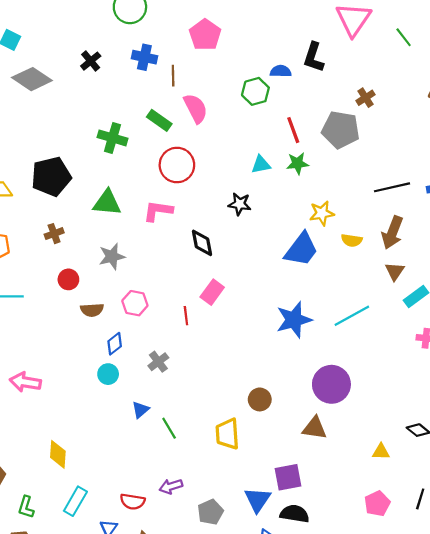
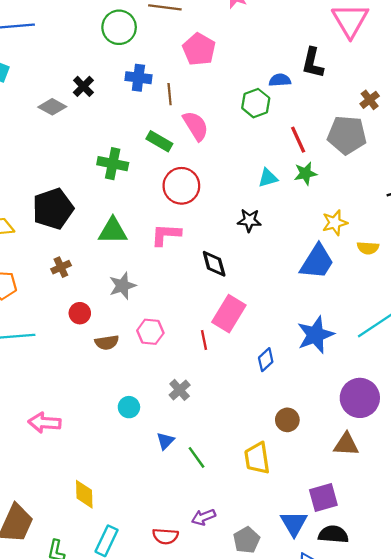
gray diamond: (32, 79) -> (52, 107), moved, size x0.7
pink rectangle: (212, 292) -> (229, 314), size x1.4
blue diamond: (115, 344) -> (266, 360), moved

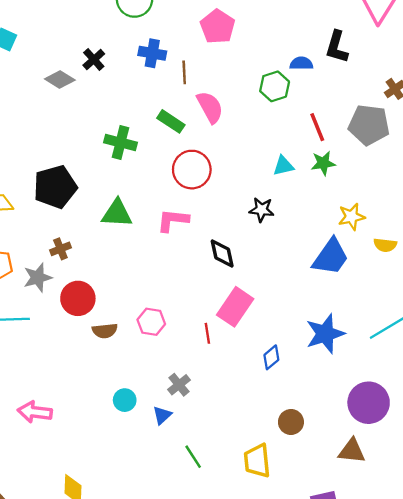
gray star: (123, 286) -> (38, 278), moved
red circle: (80, 313) -> (78, 298), size x1.5
blue triangle: (165, 441) -> (162, 415), moved

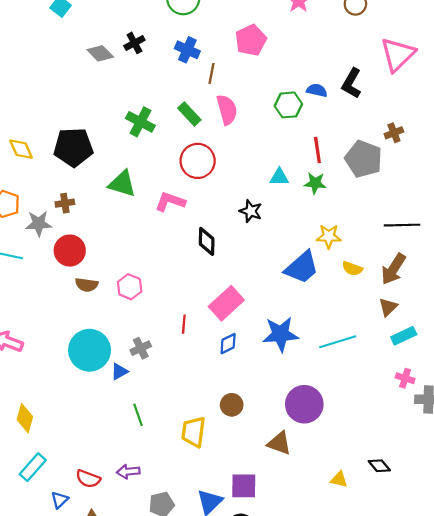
pink rectangle: (235, 307) -> (226, 303), moved
red line: (207, 333) -> (184, 324), moved
cyan circle: (125, 400) -> (89, 350), size x2.0

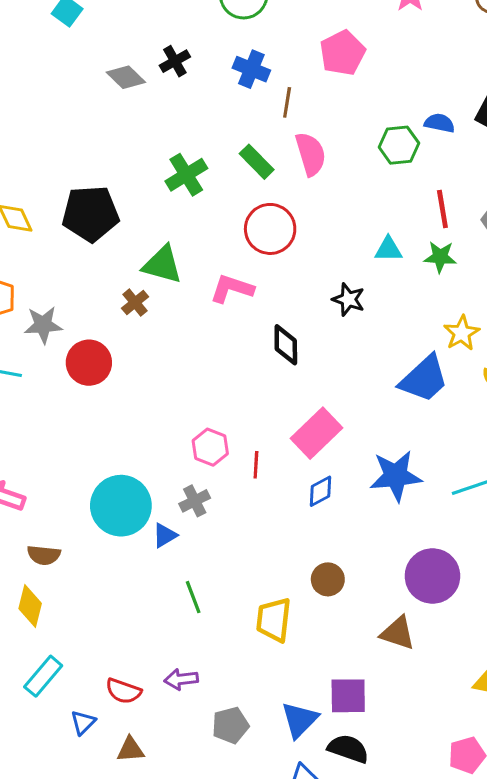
green cross: (140, 122) -> (186, 175), turned 32
brown cross: (65, 203) -> (135, 303), moved, turned -30
yellow star: (329, 236) -> (462, 333), turned -30
brown semicircle: (87, 285) -> (44, 555), moved
pink hexagon: (130, 287) -> (210, 447), moved

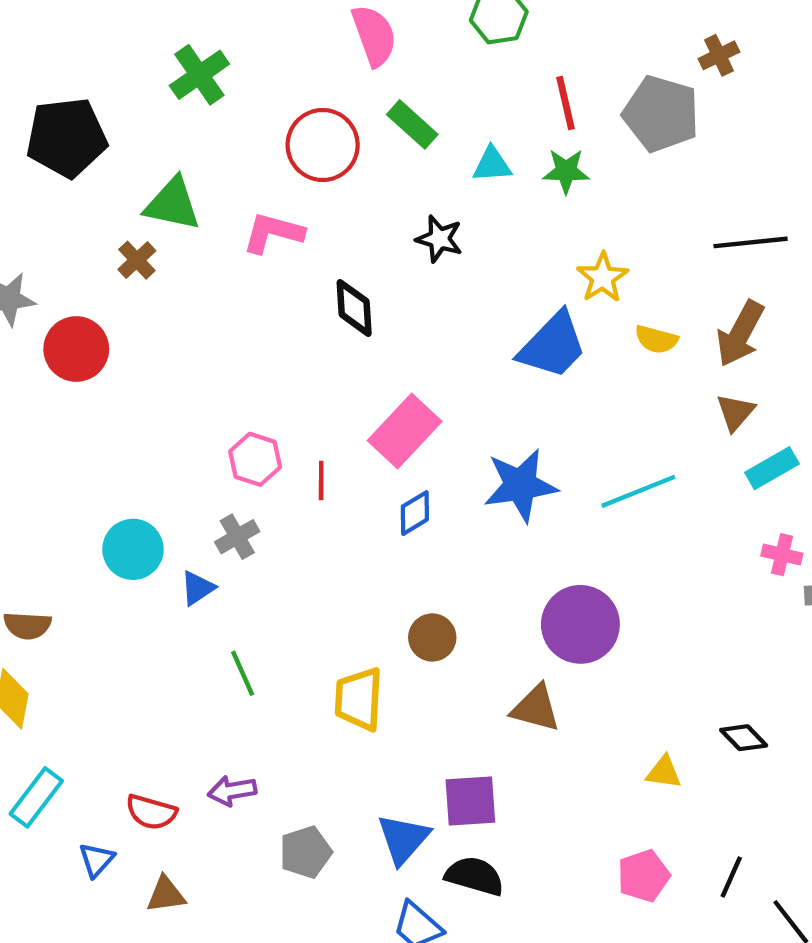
green rectangle: (257, 162) -> (412, 124), moved
cyan circle: (121, 506) -> (133, 549), size x0.7

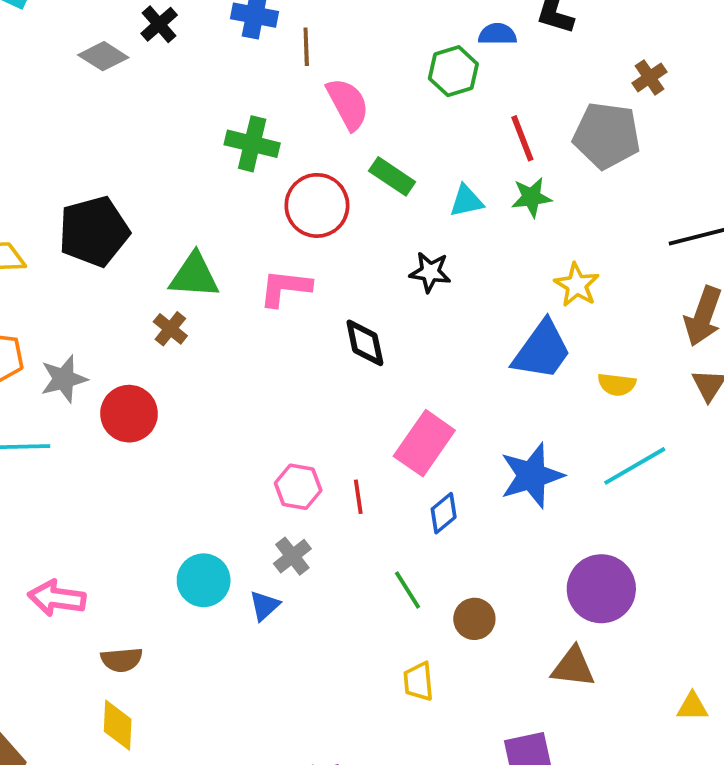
green cross: (199, 75) -> (252, 144), moved, turned -33
yellow semicircle: (656, 339) -> (617, 384), moved
green line: (243, 673) -> (408, 590), moved
yellow trapezoid: (359, 699) -> (418, 682), size x0.7

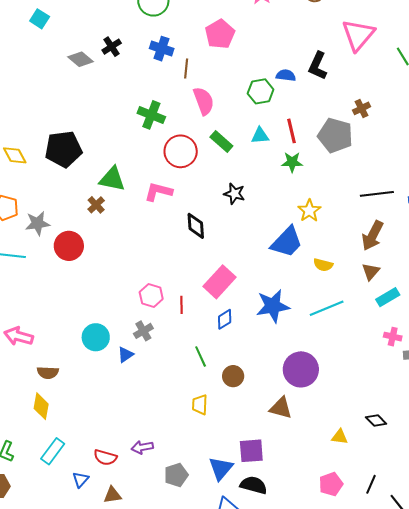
cyan triangle: (466, 201) -> (260, 136), moved

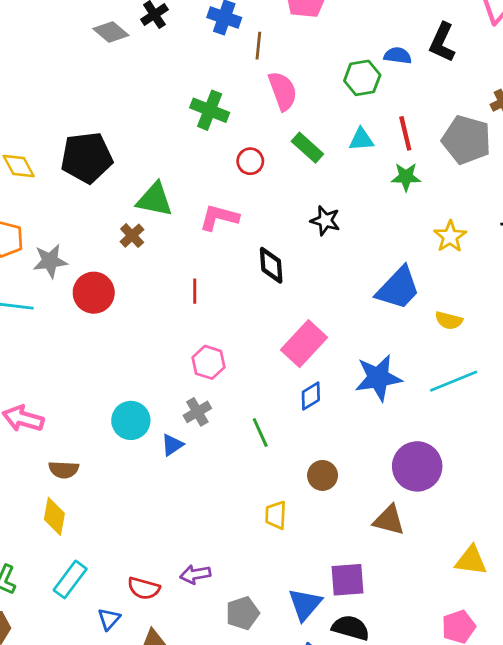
red circle: (181, 151) -> (250, 161), size x0.6
yellow star: (309, 211) -> (450, 236), moved
red line: (182, 305) -> (195, 291), moved
green line: (201, 357) -> (260, 432), moved
yellow triangle: (340, 437) -> (471, 561), size x1.4

